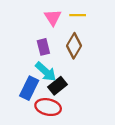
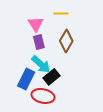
yellow line: (78, 15) -> (61, 13), moved
pink triangle: (53, 17) -> (36, 24), moved

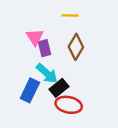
pink triangle: (36, 24) -> (35, 37), moved
red ellipse: (43, 96) -> (69, 105), moved

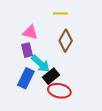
pink triangle: (35, 37) -> (30, 32), turned -42
purple rectangle: (44, 48) -> (27, 50), moved

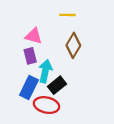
cyan arrow: (41, 64) -> (45, 71), turned -120
red ellipse: (59, 91) -> (46, 105), moved

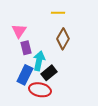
pink triangle: (34, 36) -> (19, 31), moved, turned 49

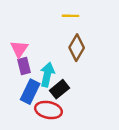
pink triangle: (19, 31) -> (19, 49), moved
purple rectangle: (26, 48) -> (24, 66), moved

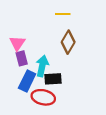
black rectangle: (59, 89) -> (53, 79), turned 35

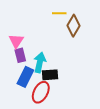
brown diamond: (68, 42) -> (74, 26), moved
red ellipse: (43, 97) -> (41, 92), turned -75

